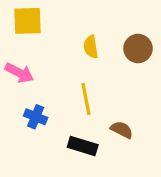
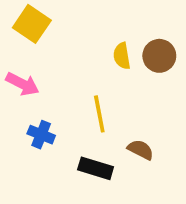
yellow square: (27, 21) -> (32, 24), turned 36
yellow semicircle: (91, 47) -> (122, 56), moved

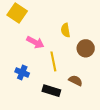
brown circle: (159, 56) -> (86, 48), moved
pink arrow: (22, 84) -> (35, 42), moved

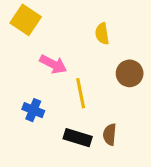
yellow semicircle: (65, 30) -> (102, 34), moved
brown semicircle: (76, 81) -> (110, 135), moved, turned -112

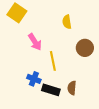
pink arrow: (53, 64) -> (35, 42), turned 30
blue cross: (33, 110) -> (34, 79), moved

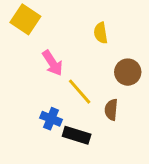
yellow line: (53, 61) -> (80, 92), turned -30
brown semicircle: (72, 88) -> (111, 110), moved

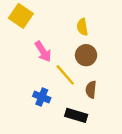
brown circle: (128, 72) -> (86, 55), moved
black rectangle: (77, 135) -> (76, 115), moved

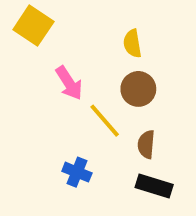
blue cross: (42, 97) -> (77, 172), moved
black rectangle: (76, 115) -> (154, 186), moved

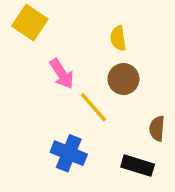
brown semicircle: (146, 144) -> (157, 128), moved
blue cross: (77, 172) -> (69, 153), size x1.4

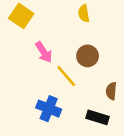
yellow semicircle: (118, 38) -> (84, 13), moved

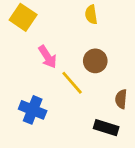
blue cross: (49, 109) -> (33, 110), moved

